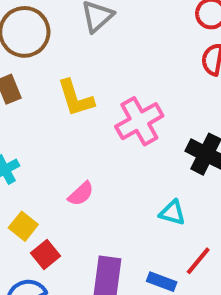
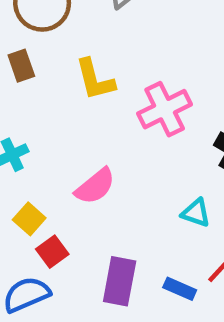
pink semicircle: (81, 194) -> (95, 186), size x1.4

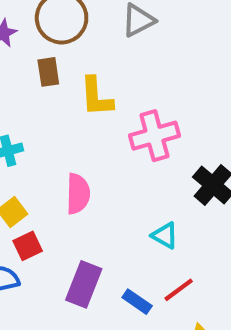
brown rectangle: (21, 66) -> (48, 72), moved
pink semicircle: (95, 186) -> (78, 194), turned -60

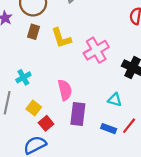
brown rectangle: (48, 72) -> (34, 32), turned 40
purple rectangle: (84, 284) -> (78, 114), moved
blue rectangle: (137, 302) -> (109, 129), moved

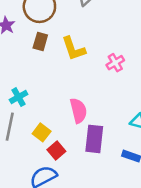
pink cross: (96, 50) -> (115, 63), size x0.6
cyan cross: (23, 77) -> (19, 97), moved

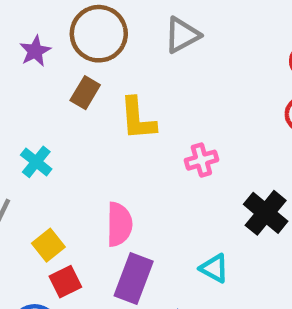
cyan cross: (19, 97) -> (36, 162), moved, turned -36

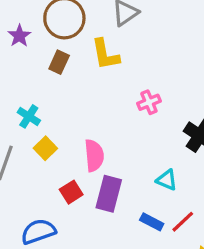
yellow L-shape: (138, 119) -> (105, 54), moved
yellow square: (48, 245) -> (45, 148), moved
red square: (65, 282) -> (71, 192), moved

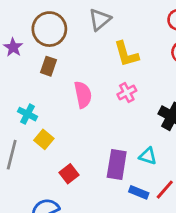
yellow L-shape: (105, 54) -> (126, 54), moved
pink semicircle: (94, 155) -> (83, 95), moved
purple rectangle: (109, 194) -> (117, 165), moved

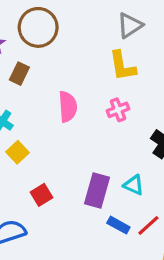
gray triangle: (100, 20) -> (130, 25), moved
brown rectangle: (48, 66) -> (19, 74), moved

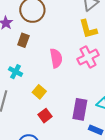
pink cross: (118, 110) -> (88, 57), size x1.5
yellow square: (17, 152) -> (39, 92), moved

